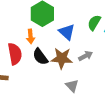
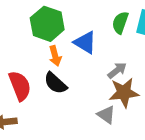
orange arrow: (30, 36) -> (55, 56), moved
brown star: (62, 58) -> (124, 93), moved

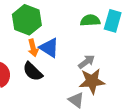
green semicircle: (120, 23) -> (90, 20), turned 66
blue triangle: (85, 42) -> (49, 48), moved

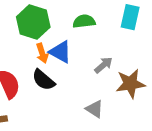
green semicircle: (90, 20) -> (84, 21), moved
brown star: (92, 81) -> (130, 84), moved

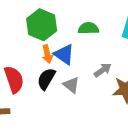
black semicircle: (43, 80) -> (46, 79), turned 75
gray triangle: (95, 109) -> (71, 85), moved

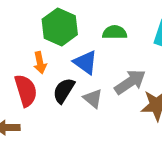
orange arrow: (47, 54) -> (40, 63), moved
gray arrow: (103, 70) -> (130, 82), size x1.5

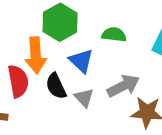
orange arrow: (40, 63) -> (36, 55), size x1.6
black semicircle: (64, 91) -> (56, 86), turned -64

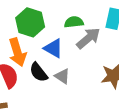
gray arrow: (123, 86) -> (88, 38), moved

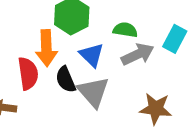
gray triangle: (62, 76) -> (93, 92), size x1.6

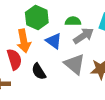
black semicircle: (66, 79) -> (39, 71), moved
gray triangle: (93, 92) -> (75, 64), moved

